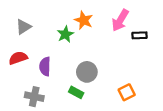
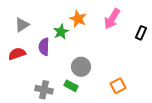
black rectangle: (140, 35) -> (141, 33), moved, turned -64
purple semicircle: (45, 67) -> (44, 47), moved
gray cross: (34, 97) -> (44, 90), moved

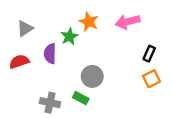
pink arrow: (112, 19) -> (128, 22), turned 45
black rectangle: (141, 33) -> (149, 54), moved
orange square: (118, 86) -> (151, 79), moved

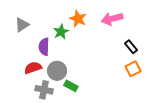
black rectangle: (149, 54) -> (131, 47), turned -64
red semicircle: (19, 62) -> (33, 68), moved
gray circle: (92, 76) -> (57, 71), moved

